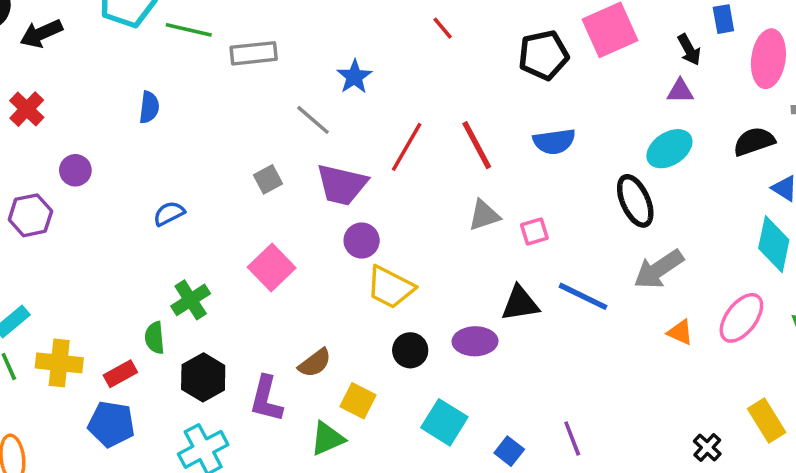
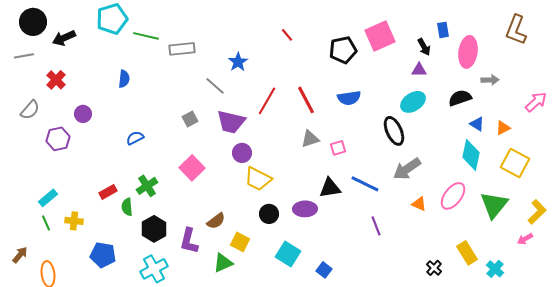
yellow cross: (59, 363) -> (74, 221), size x0.7
red rectangle: (120, 374) -> (108, 192), moved
purple line: (572, 439) -> (376, 226), moved

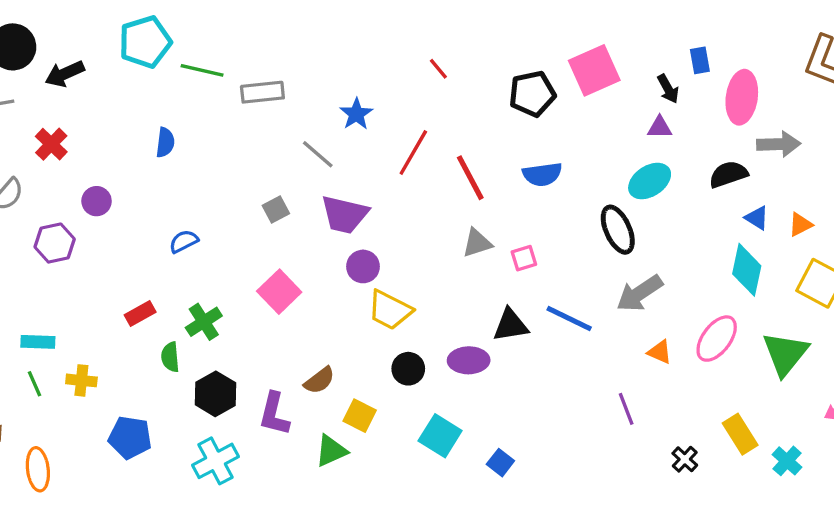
gray arrow: (490, 80) -> (779, 144), size x1.4
red line: (267, 101) -> (413, 153), moved
red rectangle: (108, 192) -> (140, 313), moved
cyan rectangle: (48, 198) -> (38, 342), turned 42
purple line: (376, 226) -> (626, 409), moved

